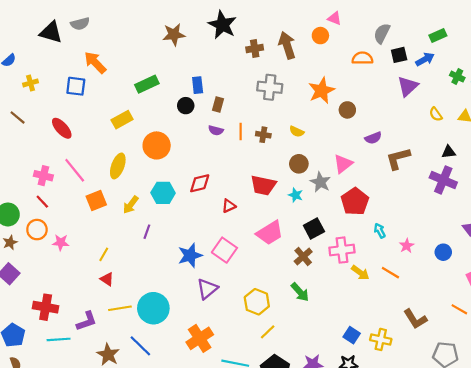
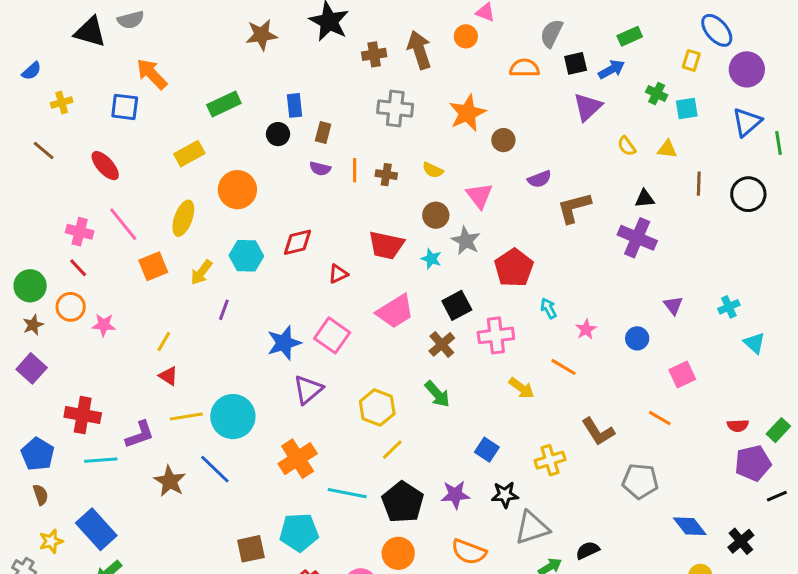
pink triangle: (343, 164) -> (479, 196), moved, turned -30
yellow arrow: (360, 273) -> (521, 388), moved
blue square: (352, 335) -> (487, 450), moved
yellow cross: (381, 339) -> (550, 460), turned -30

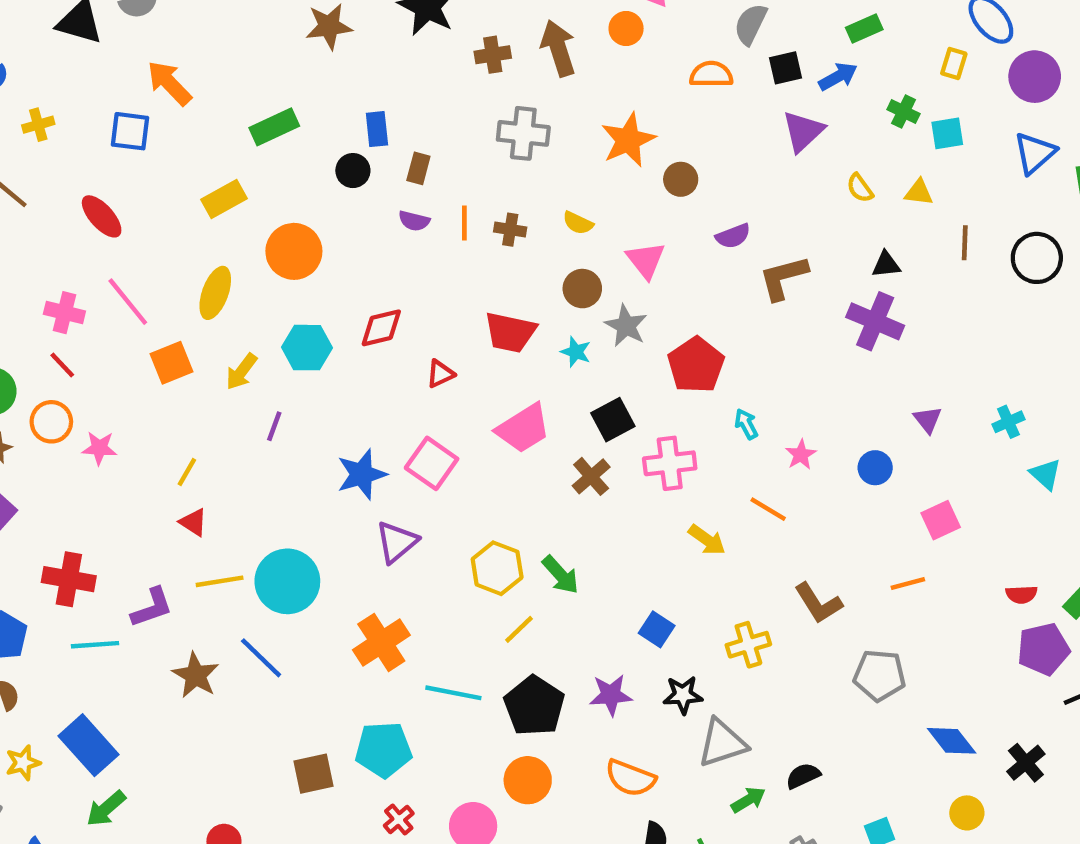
green arrow: (437, 394) -> (560, 575), moved
orange line: (660, 418) -> (908, 584), turned -45

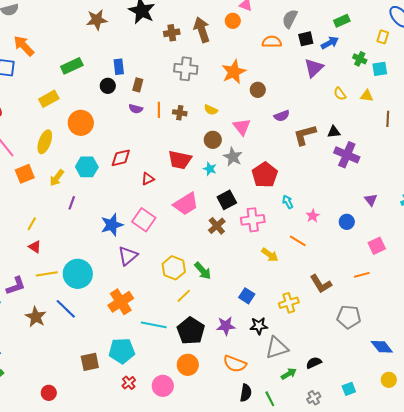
black triangle: (886, 264) -> (334, 132), moved

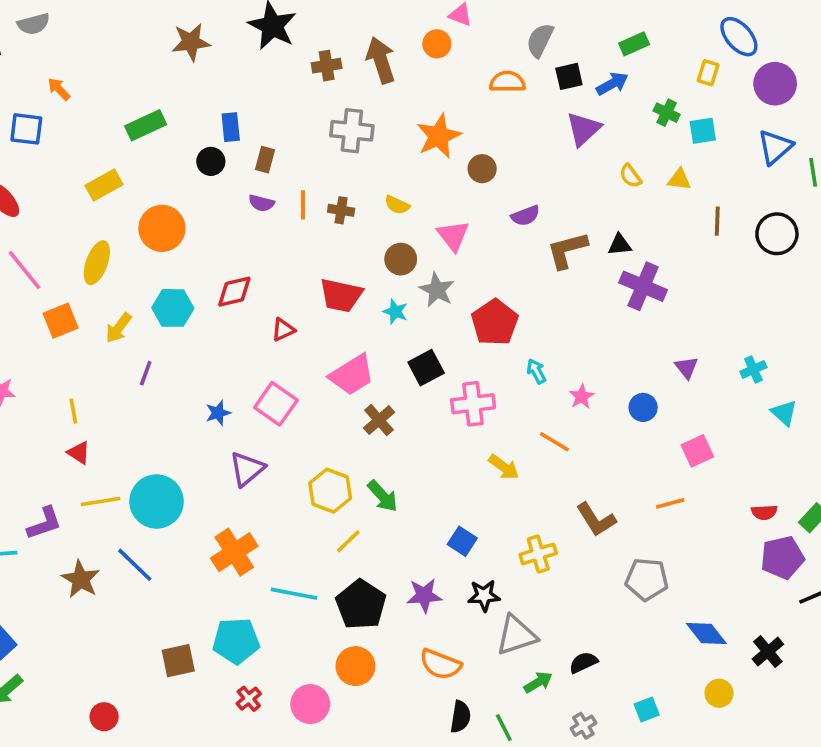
orange arrow: (24, 46) -> (59, 89), size x0.6
yellow line: (32, 224) -> (73, 411), turned -40
blue star: (112, 225) -> (218, 413), size x0.6
brown cross: (217, 226) -> (379, 420), moved

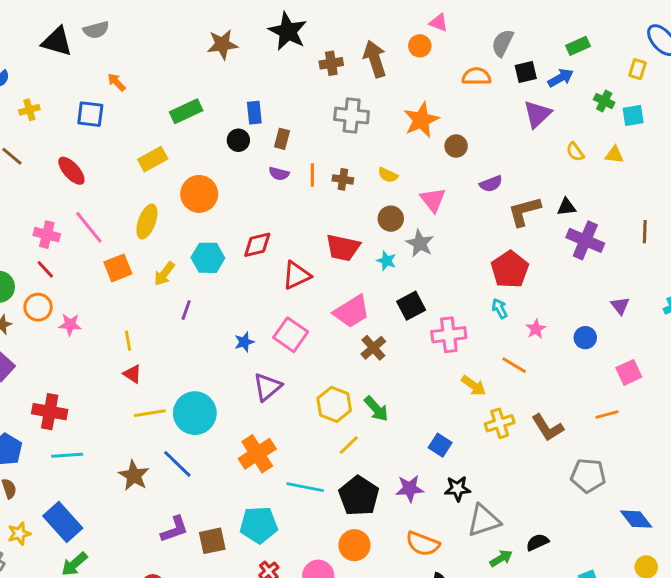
brown line: (717, 221) -> (645, 232), moved
red pentagon: (495, 322) -> (510, 269), moved
red triangle: (283, 330) -> (296, 275), size x1.5
purple L-shape: (44, 523) -> (174, 529), moved
yellow cross: (538, 554) -> (500, 423), moved

